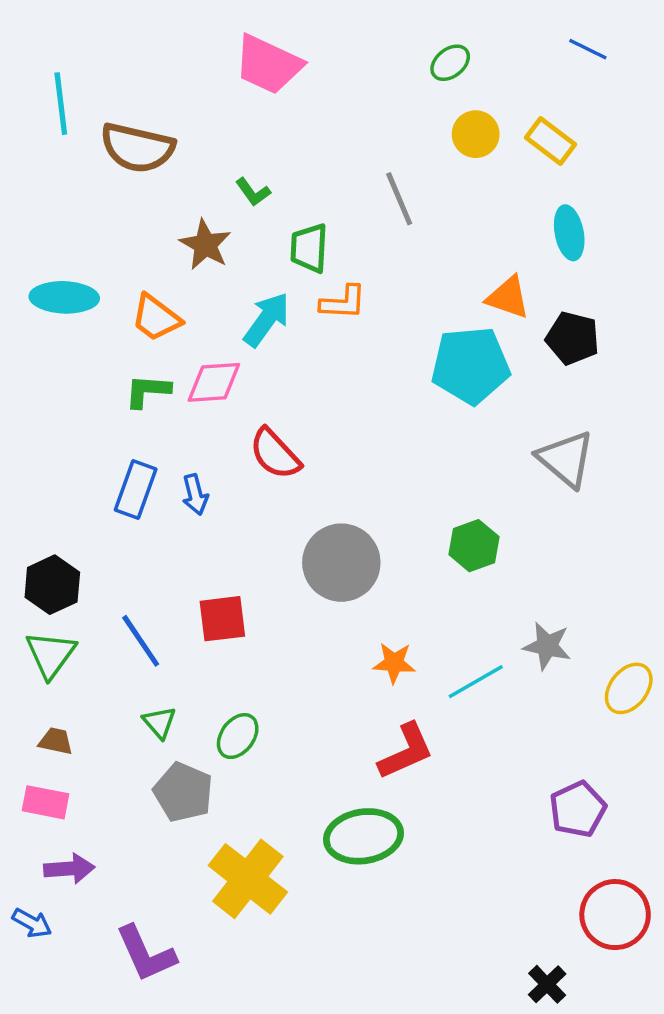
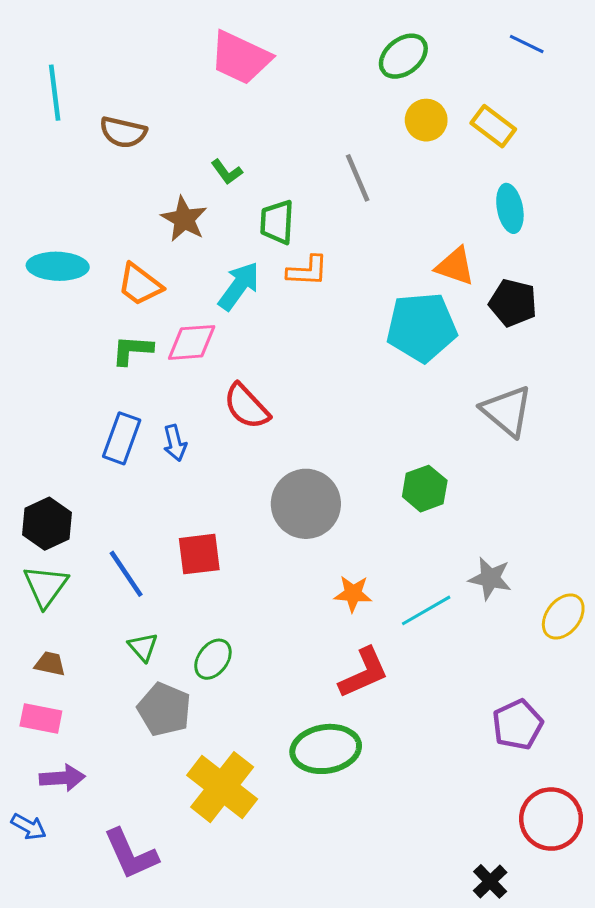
green ellipse: (450, 63) -> (403, 56), size x1.4
brown semicircle: (137, 148) -> (123, 132), size x0.7

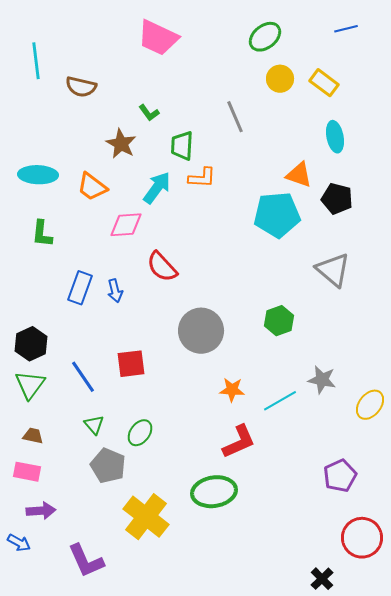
blue line: (527, 44) -> (346, 29), turned -40
green L-shape: (132, 350) -> (42, 234), moved, turned -88

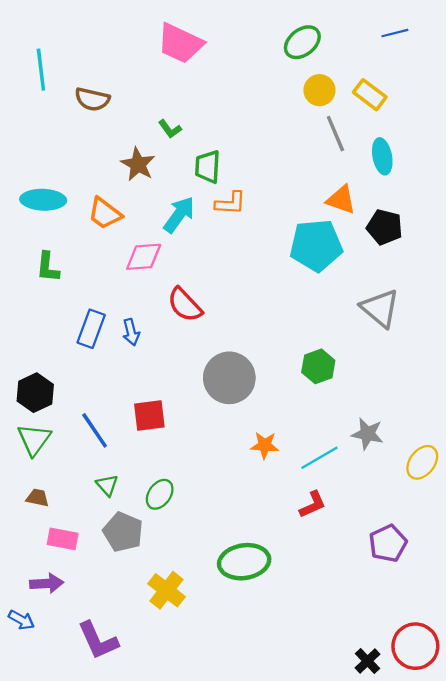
gray line: (235, 117) -> (335, 134), moved
red L-shape: (239, 442) -> (313, 505), moved, size x0.7
pink rectangle: (27, 472) -> (63, 539), moved
yellow cross: (146, 517) -> (166, 590), size x0.7
red circle: (362, 538) -> (415, 646), moved

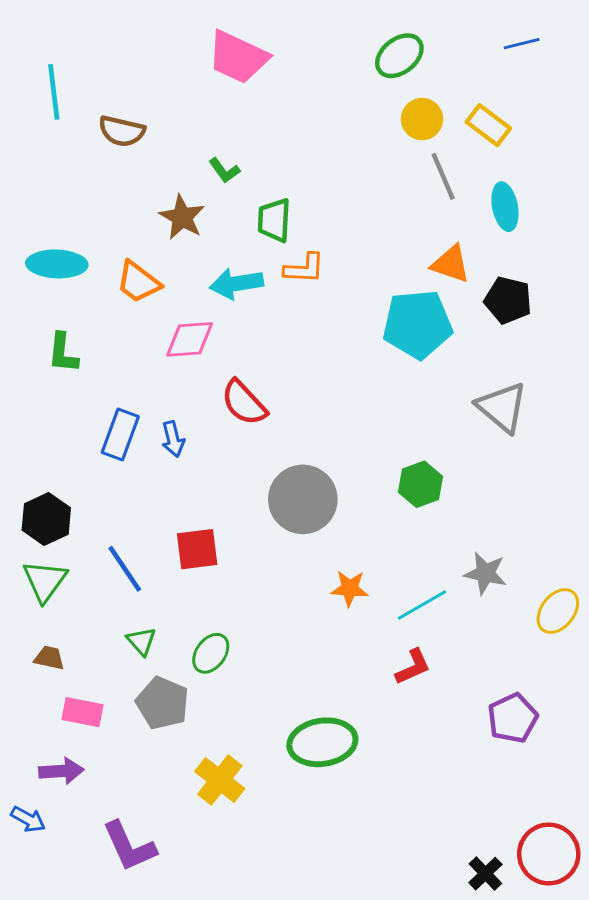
cyan arrow: (179, 215) -> (236, 284), turned -135

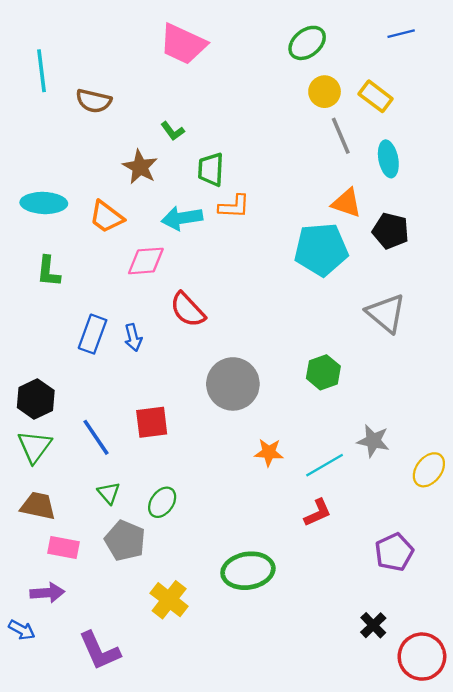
brown trapezoid: (49, 658) -> (38, 506), size x1.5
black cross: (485, 874) -> (373, 625), moved

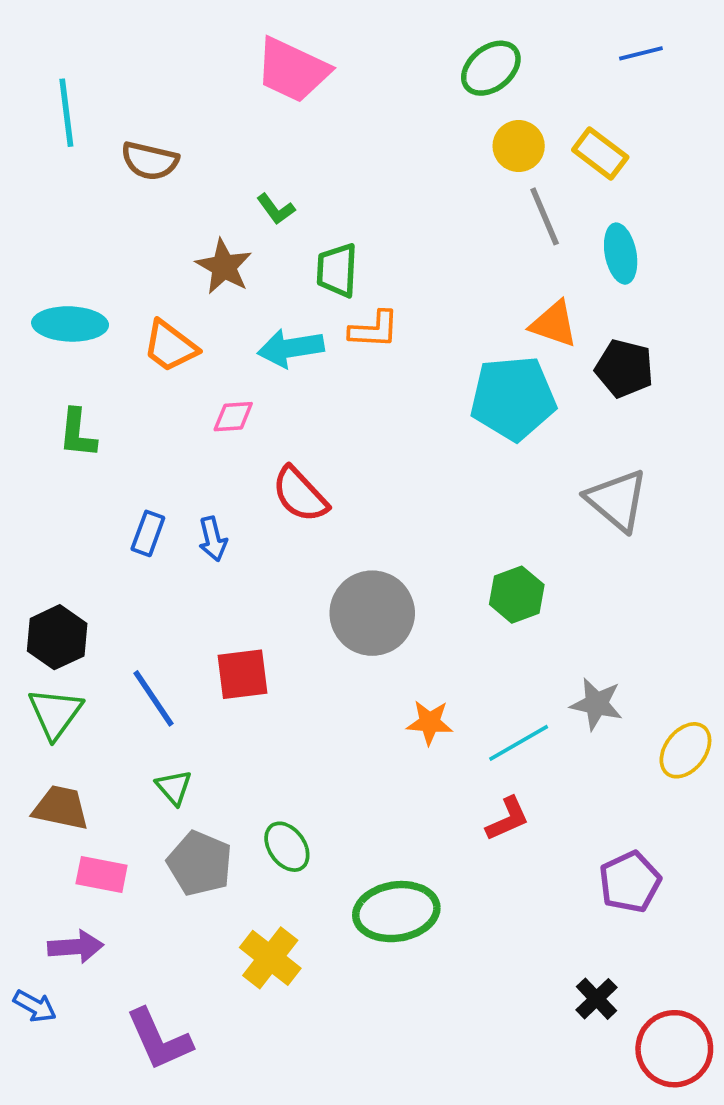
pink diamond: (146, 261) -> (233, 417), size x0.7
blue rectangle: (93, 334) -> (148, 533), size x0.7
green ellipse: (162, 502) -> (287, 847), moved, turned -72

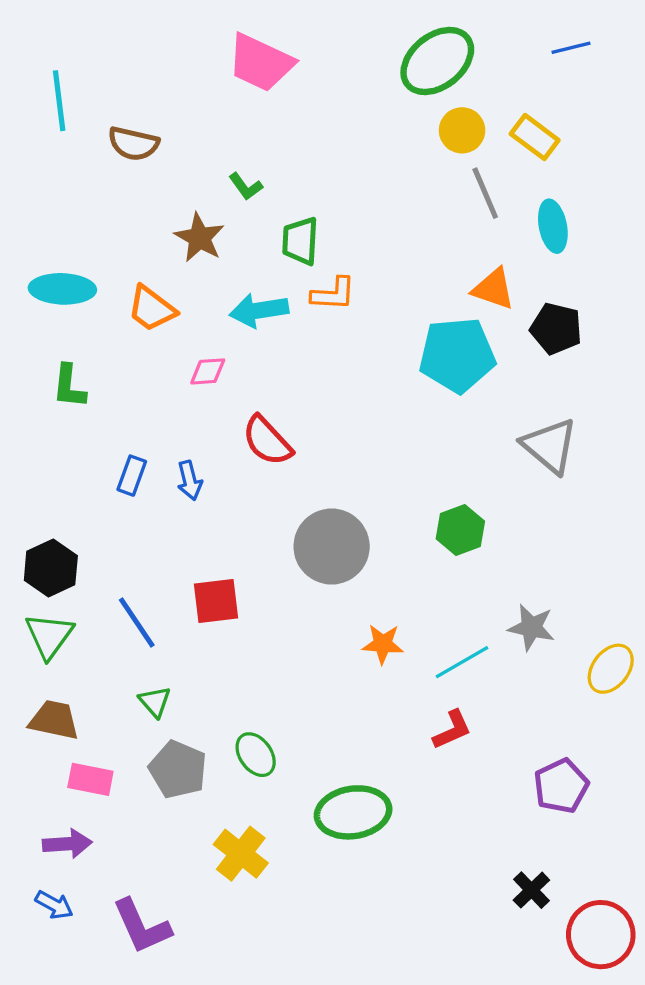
green ellipse: (491, 68) -> (437, 61), size x1.4
blue arrow: (35, 1006) -> (54, 905), moved

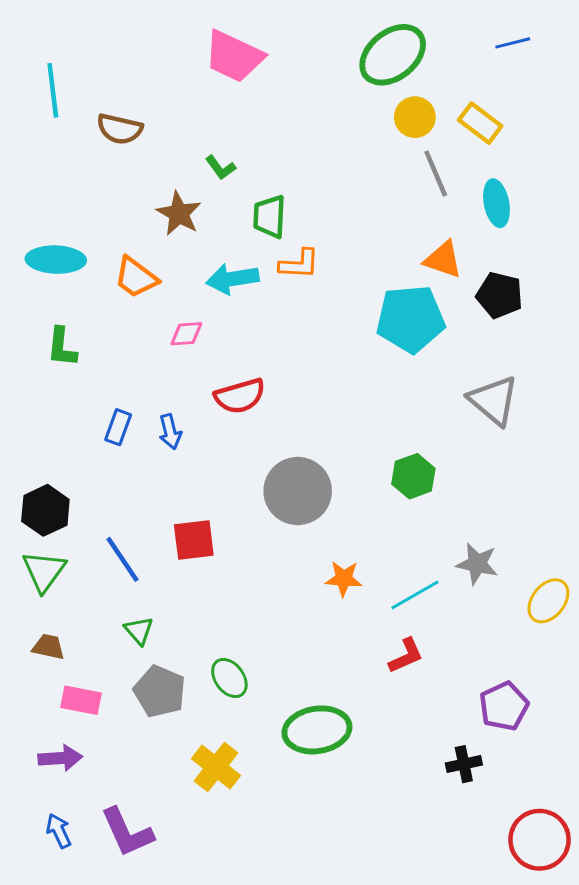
red semicircle: (267, 441) -> (240, 396), turned -63
brown trapezoid: (54, 720) -> (48, 647), size x0.7
black cross: (531, 890) -> (464, 764), moved, turned 32
blue arrow: (54, 905) -> (59, 831), moved, turned -144

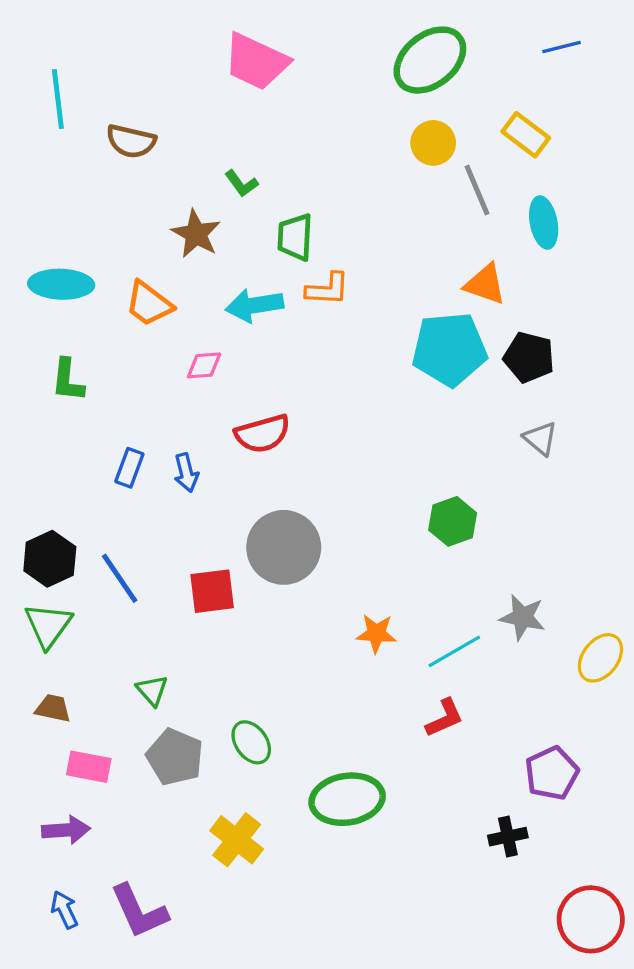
yellow circle: (415, 117) -> (433, 143), moved
black pentagon: (499, 295) -> (529, 357), moved
gray triangle: (494, 401) -> (540, 439), size x0.6
gray circle: (298, 491) -> (284, 547), moved
blue line: (123, 559) -> (120, 578), moved

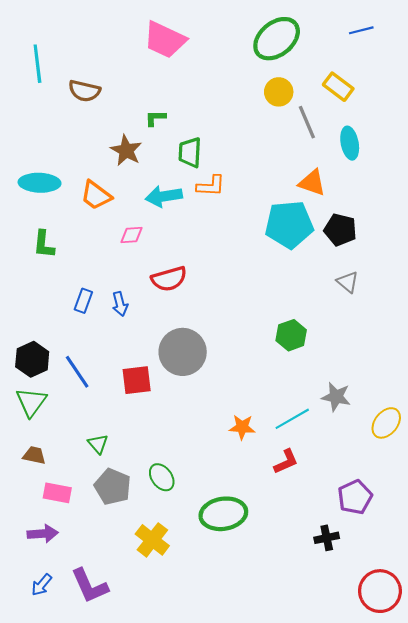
green L-shape: (241, 183) -> (155, 118), turned 125
orange star: (376, 633) -> (242, 427), moved
blue arrow: (64, 910) -> (42, 585), turned -115

